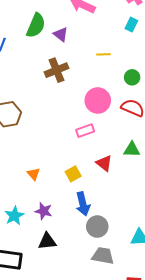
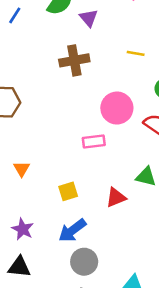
red triangle: (104, 163) -> (116, 197), moved, turned 48
orange triangle: (34, 174) -> (22, 169), moved
blue arrow: (83, 204) -> (72, 230), turned 55

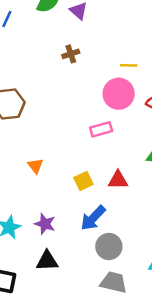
yellow line: (136, 53) -> (129, 65), moved
brown cross: (74, 60) -> (71, 54), size x0.6
red triangle: (116, 197) -> (118, 180), moved, turned 30

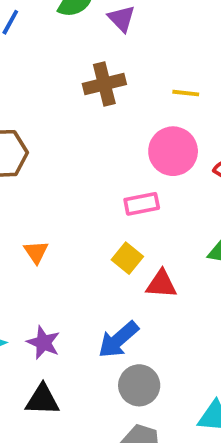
brown cross: (71, 54) -> (104, 84), size x1.5
yellow line: (129, 65) -> (186, 93), moved
yellow square: (83, 181) -> (127, 258), moved, turned -30

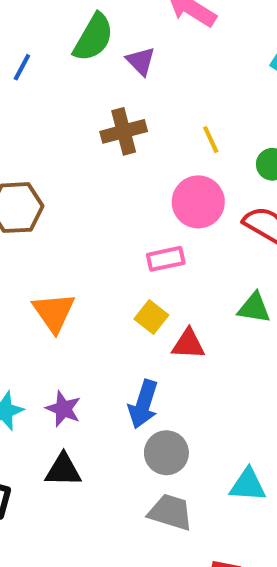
yellow line: (186, 93) -> (211, 140), turned 60
orange triangle: (36, 252) -> (54, 312), size x1.6
blue arrow: (118, 340) -> (143, 404), turned -30

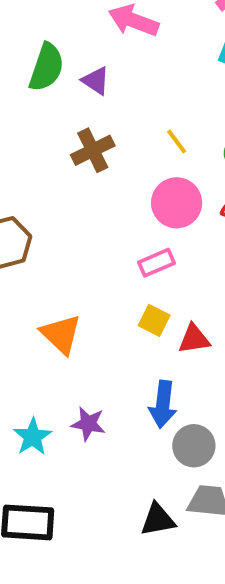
black triangle: (63, 470) -> (158, 520), moved

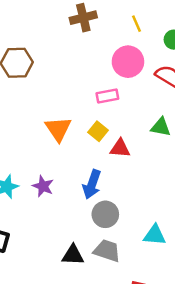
orange triangle: (61, 334) -> (58, 129), moved

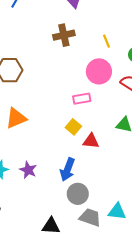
orange triangle: (58, 129) -> (16, 118), moved, turned 40
gray trapezoid: (107, 251) -> (90, 217), moved

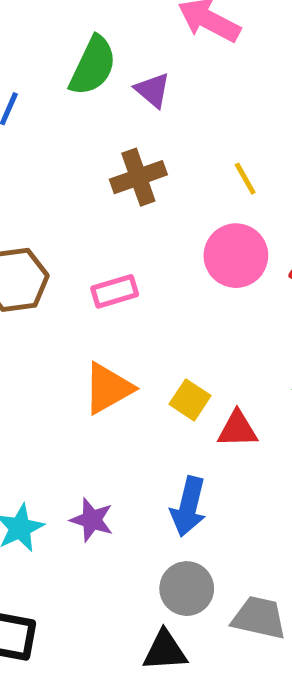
pink rectangle: (82, 99) -> (115, 291), moved
orange triangle: (16, 118) -> (108, 388), moved
gray circle: (78, 194) -> (187, 589), moved

